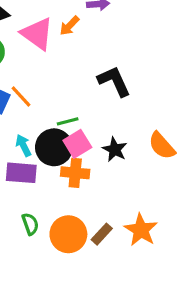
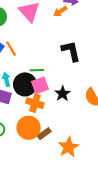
orange arrow: (69, 26) -> (60, 11), moved
orange circle: (68, 234) -> (29, 128), moved
brown rectangle: (102, 234) -> (44, 134), moved

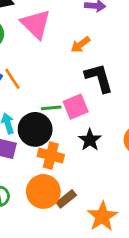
orange arrow: (60, 11) -> (80, 45), moved
pink square: (40, 85) -> (76, 107), moved

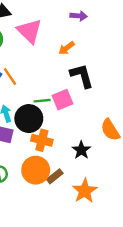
black star: (90, 140) -> (81, 150), moved

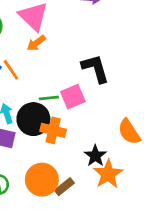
orange arrow: (66, 48) -> (36, 43), moved
orange cross: (42, 140) -> (53, 130), moved
orange star: (85, 191) -> (108, 174), moved

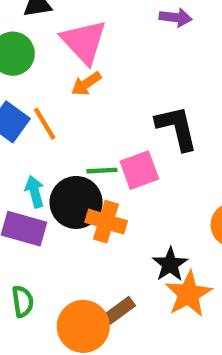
orange circle: (42, 180) -> (83, 326), moved

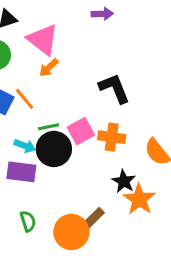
pink square: (139, 170) -> (81, 131), moved
green line: (102, 171) -> (49, 127), moved
cyan arrow: (35, 192) -> (25, 146), turned 135
orange cross: (106, 222) -> (112, 137), moved

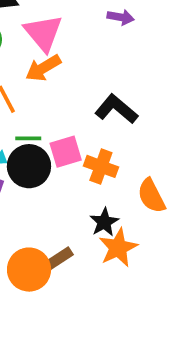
orange arrow: (49, 68) -> (43, 68), size x1.4
black L-shape: (114, 88) -> (116, 109), turned -40

